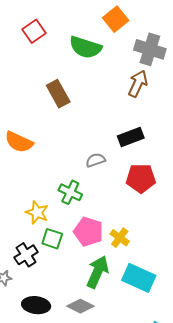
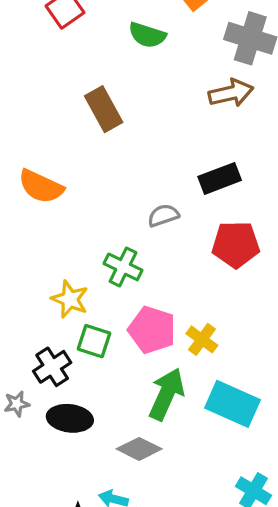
green semicircle: (85, 47) -> (147, 35), size x0.7
brown arrow: (138, 84) -> (231, 93), turned 52
black ellipse: (36, 305) -> (70, 418), moved

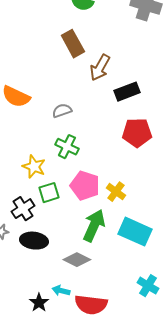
brown arrow: (231, 93) -> (100, 68), moved, turned 132
brown rectangle: (104, 109) -> (73, 44), moved
gray semicircle: (163, 215) -> (62, 111), moved
green square: (94, 341) -> (49, 193), turned -35

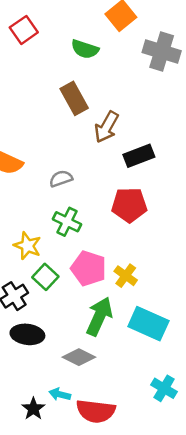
red pentagon: (137, 133) -> (129, 205), moved
green square: (49, 193) -> (45, 277), turned -30

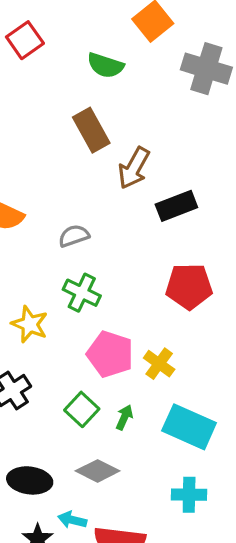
red pentagon: (129, 205) -> (189, 286), moved
green square: (45, 277) -> (82, 409), moved
green arrow: (99, 316) -> (124, 417), size x0.5
black ellipse: (27, 334) -> (30, 480), moved
cyan cross: (164, 388) -> (189, 495), moved, turned -30

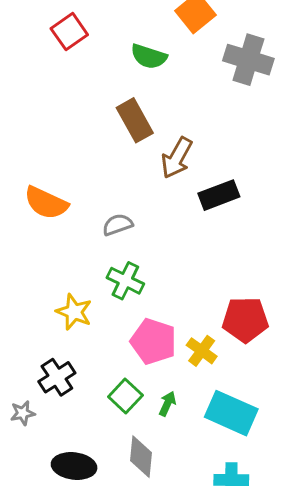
red pentagon: (189, 286) -> (245, 320), moved
gray diamond: (98, 471) -> (141, 457), turned 69

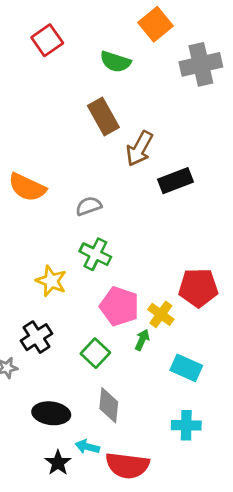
gray cross: (248, 60) -> (201, 64), turned -30
green arrow: (167, 404) -> (142, 340), moved
cyan rectangle: (231, 413) -> (186, 368), size x0.7

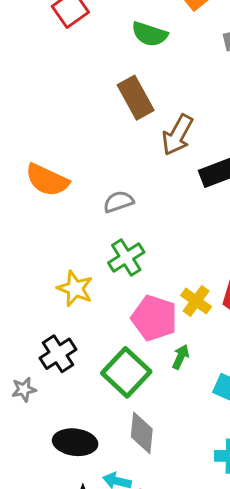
green cross: (95, 254) -> (126, 258), turned 32
yellow cross: (161, 314) -> (196, 301), moved
green square: (95, 353) -> (126, 372), size x1.4

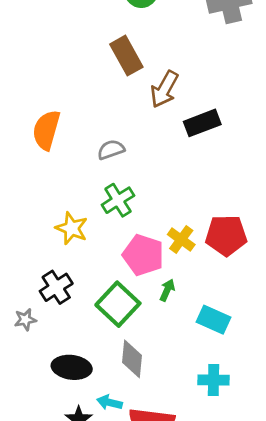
orange semicircle: (47, 180) -> (46, 130), turned 81

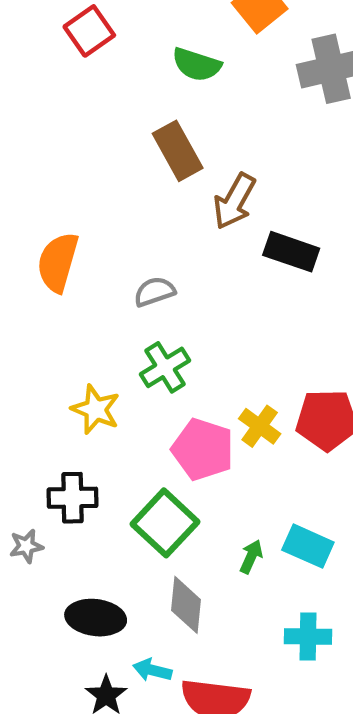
black rectangle: (202, 123) -> (291, 252), turned 40
black cross: (56, 287) -> (72, 498), turned 32
green arrow: (167, 290) -> (251, 557), moved

